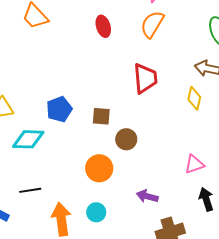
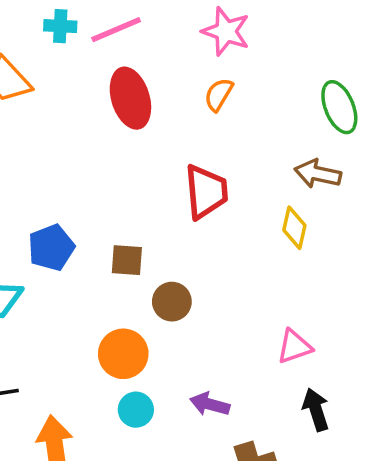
orange semicircle: (152, 24) -> (219, 94), size x0.7
red ellipse: (103, 26) -> (130, 98), size x1.5
cyan circle: (96, 212) -> (136, 410), moved

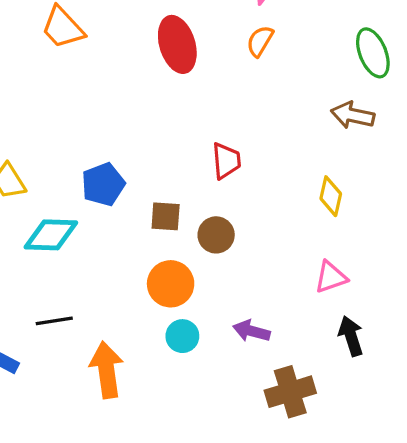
red trapezoid: (206, 192) -> (226, 161), moved, size x0.7
yellow diamond: (294, 228) -> (331, 196), moved
brown square: (127, 260) -> (166, 216), moved

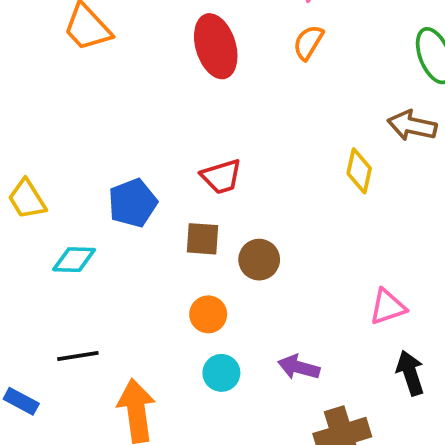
red trapezoid: (226, 161) -> (221, 177), moved, turned 78
yellow diamond: (331, 196) -> (359, 171), moved
cyan diamond: (51, 235) -> (74, 260), size x0.7
orange circle: (171, 284) -> (208, 314), size x0.7

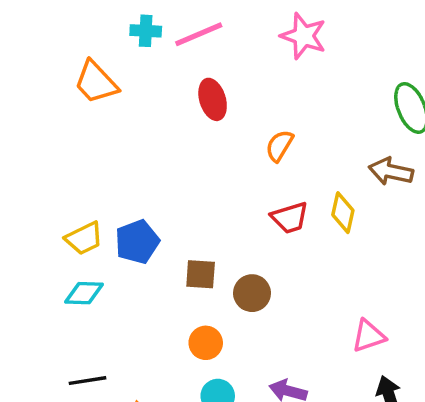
orange semicircle: (308, 42) -> (279, 146), moved
red ellipse: (216, 46) -> (213, 99), size x0.7
red trapezoid: (221, 177) -> (290, 218), moved
yellow trapezoid: (27, 199) -> (84, 238), moved, turned -84

